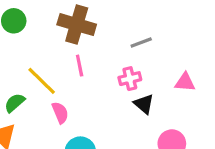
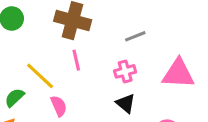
pink triangle: (185, 82) -> (178, 74), size x1.6
black triangle: (144, 104) -> (126, 103), moved

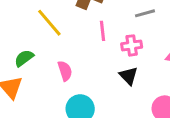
pink line: (76, 60) -> (102, 31), moved
yellow line: (40, 76) -> (49, 23), moved

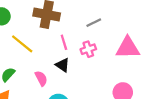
black triangle: (129, 76) -> (63, 65), moved

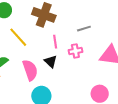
pink semicircle: (41, 78) -> (30, 70), size x1.5

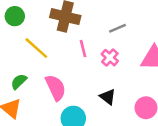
pink cross: (75, 51) -> (110, 58), turned -32
black triangle: (51, 61) -> (108, 97), moved

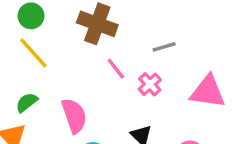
yellow line: (36, 48) -> (33, 53), moved
pink line: (83, 49) -> (116, 69), turned -30

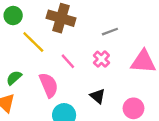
yellow line: (33, 53) -> (33, 42), moved
pink line: (116, 69) -> (68, 61), moved

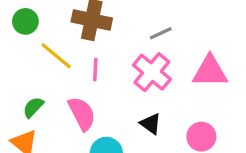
pink cross: (101, 59) -> (152, 72), size x1.6
pink line: (68, 61) -> (95, 70), moved, turned 49

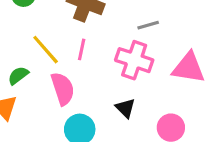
yellow line: (56, 56) -> (46, 50), moved
pink cross: (152, 72) -> (134, 60), turned -30

